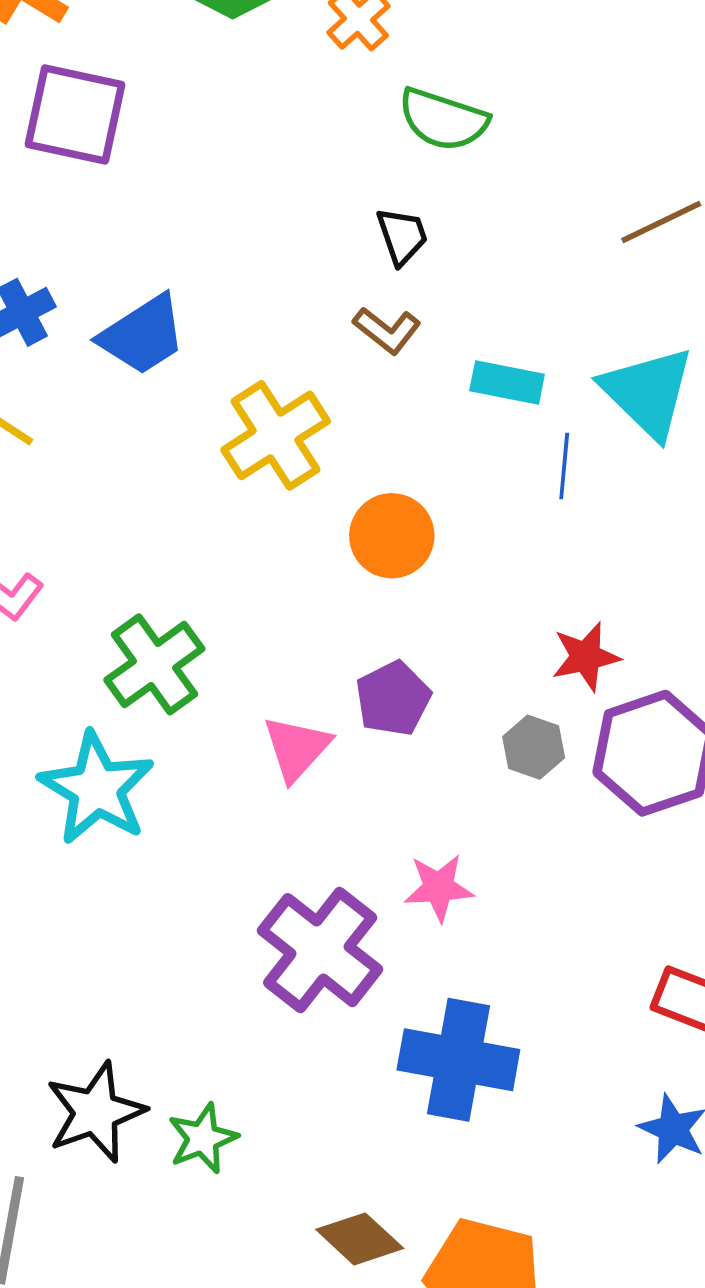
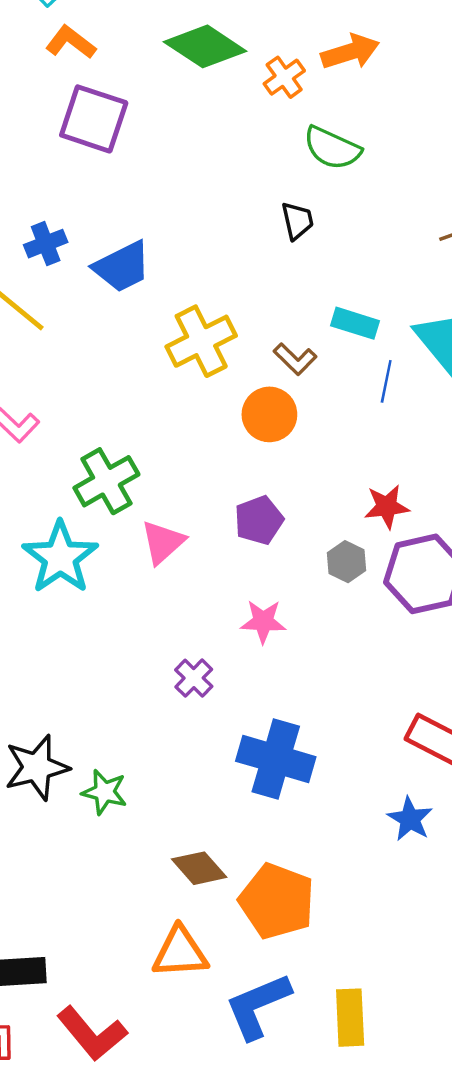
brown L-shape: (387, 330) -> (295, 359), moved
pink triangle: (297, 748) -> (163, 542), moved
pink star: (439, 888) -> (263, 621), moved
purple cross: (320, 950) -> (194, 678), size x0.5
green star: (203, 1138) -> (104, 792), turned 30

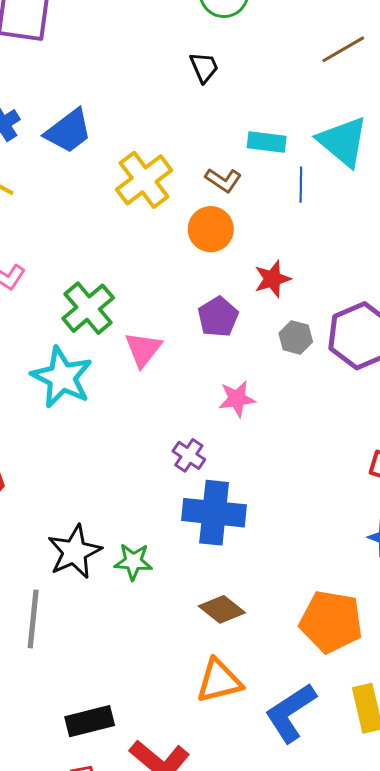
red star: (387, 507) -> (272, 279), moved
blue cross: (276, 759) -> (214, 513), moved
orange pentagon: (277, 901) -> (331, 622), moved

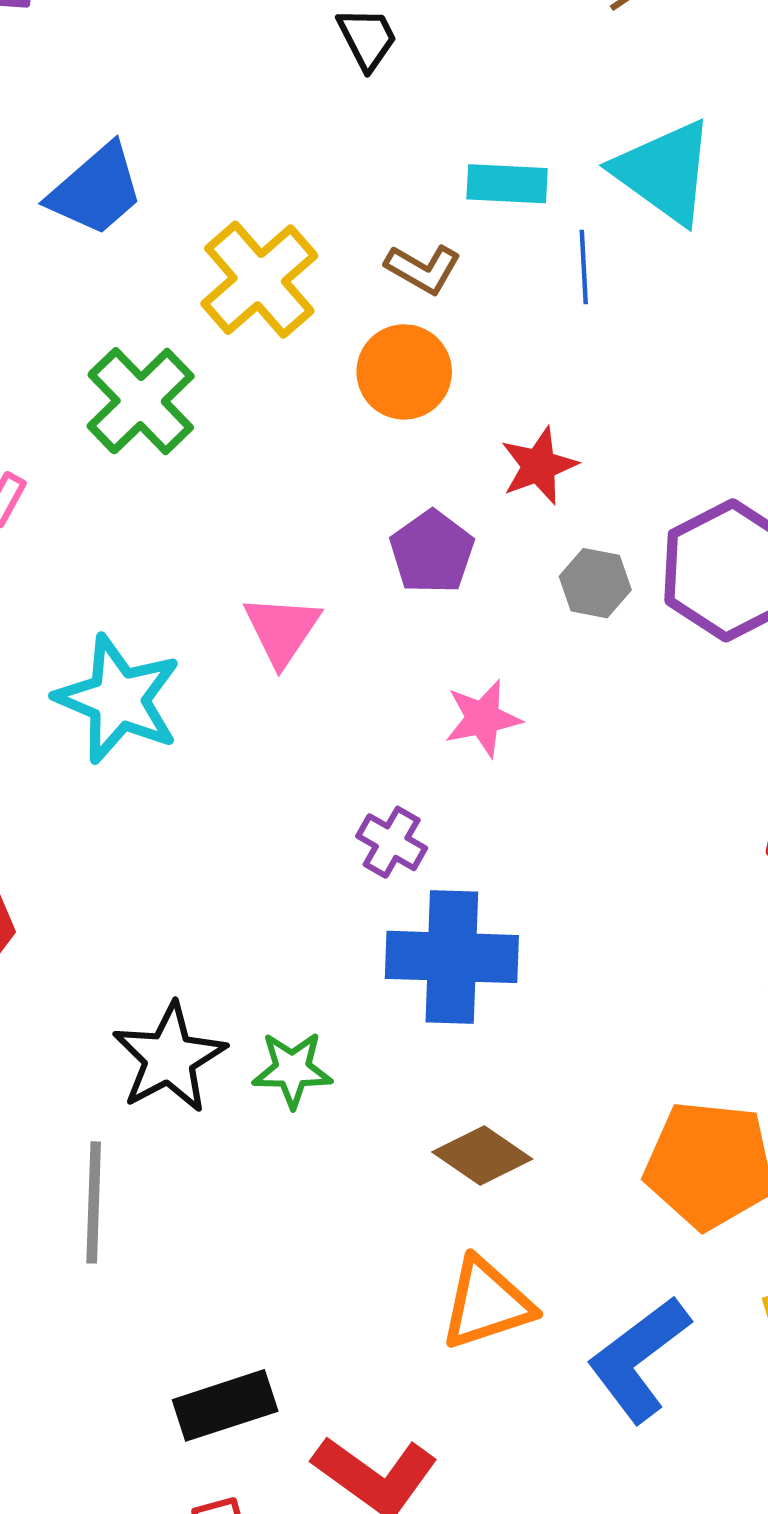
green cross: (88, 308) -> (141, 401), moved

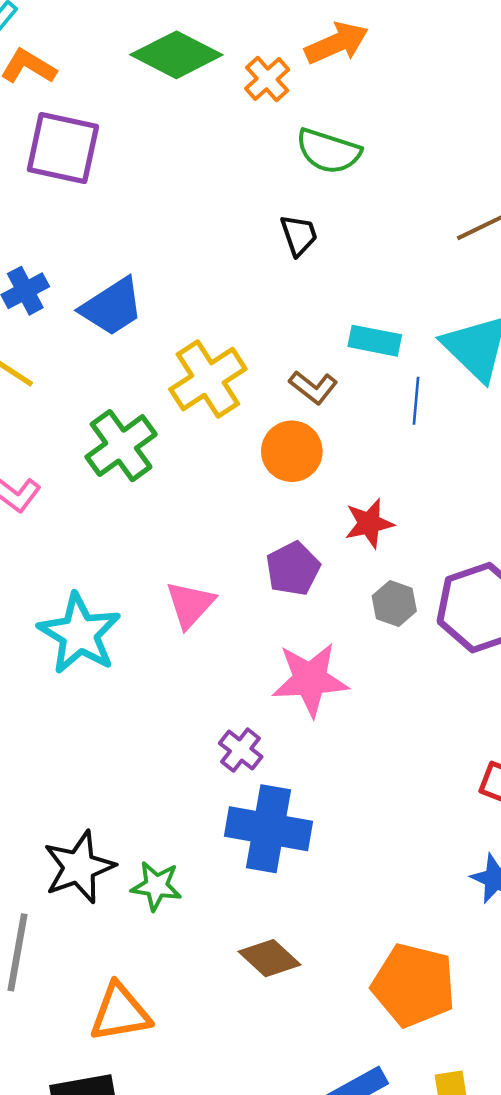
pink star: (483, 718) -> (310, 679), size x1.5
orange triangle: (487, 1303) -> (120, 1013), moved

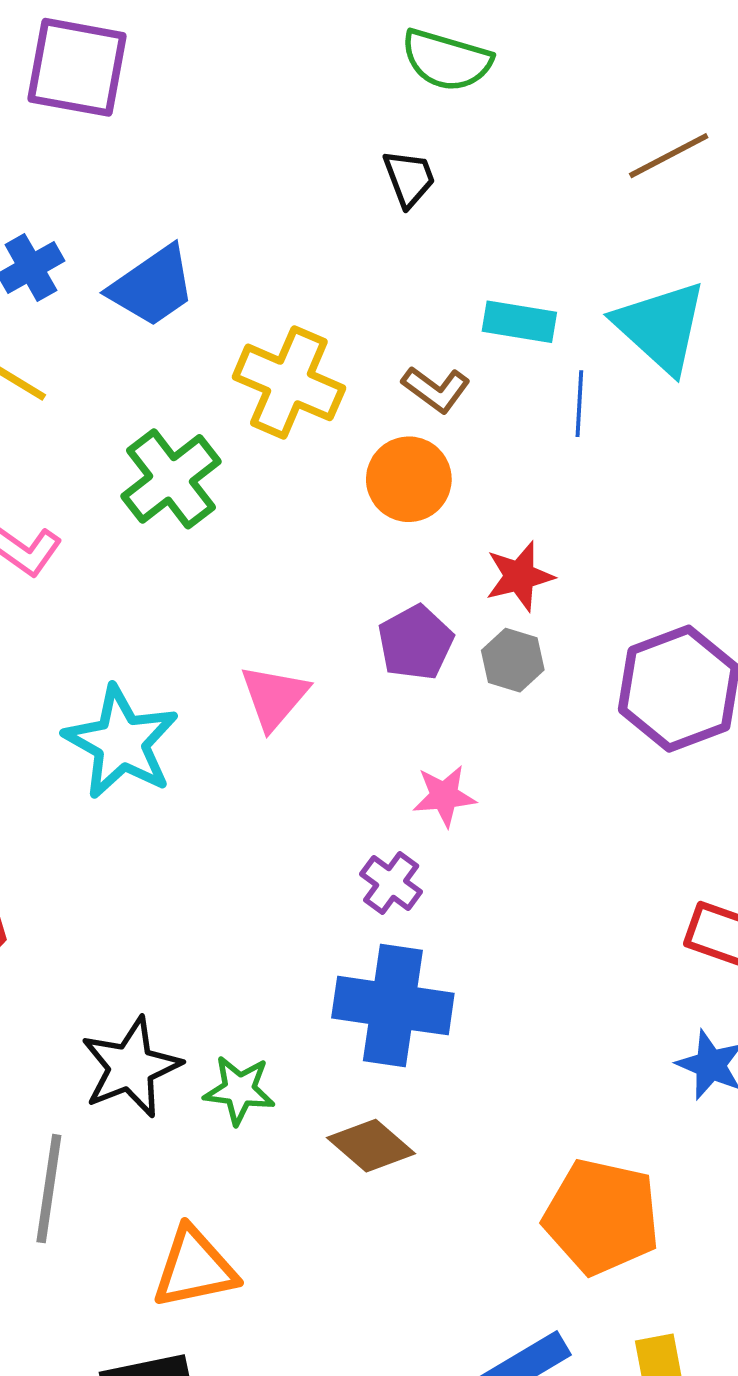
yellow cross: (208, 379) -> (289, 382), turned -32
gray hexagon: (394, 604) -> (513, 660), moved
pink star: (310, 679) -> (444, 796), size x0.6
purple cross: (241, 750) -> (391, 883), moved
brown diamond: (270, 958) -> (371, 1146), moved

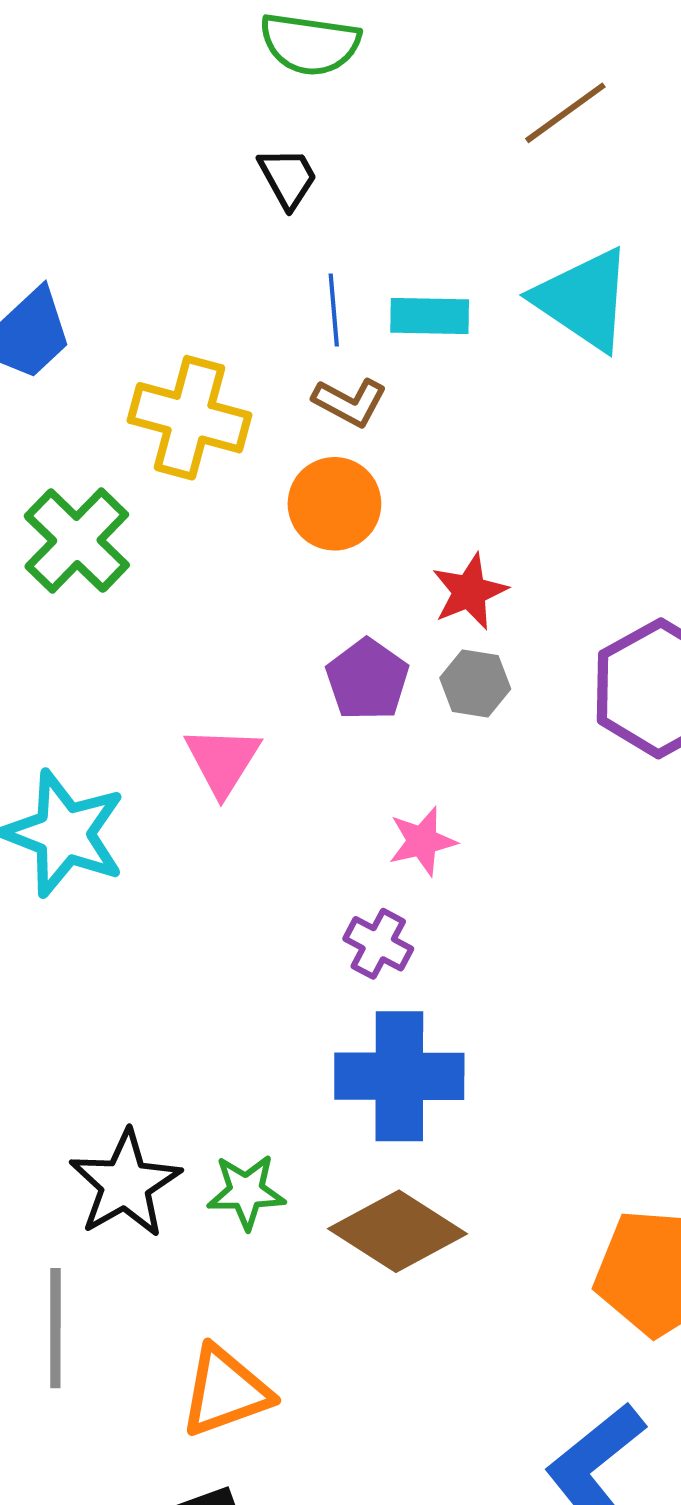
blue line: (579, 404) -> (334, 310), moved
brown diamond: (371, 1146) -> (398, 1231), size x1.4

